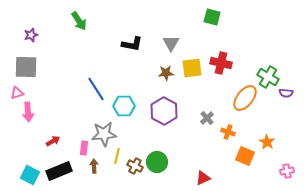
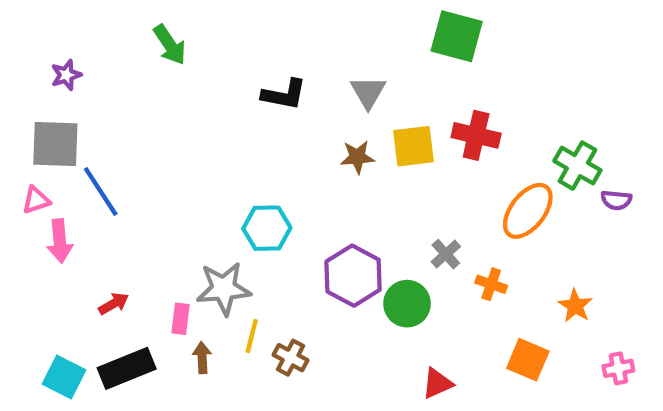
green square: (212, 17) -> (457, 36), size x1.4
blue line: (96, 89) -> (101, 191), moved
purple hexagon: (164, 111) -> (353, 276), moved
orange square: (245, 156) -> (528, 360), moved
green circle: (157, 162) -> (407, 304), moved

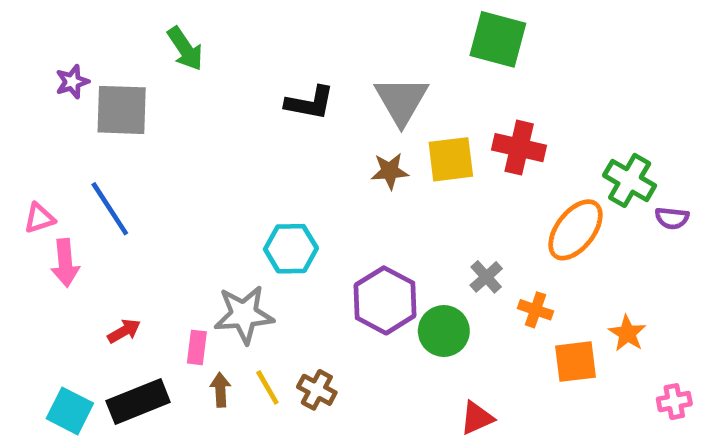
gray triangle: (368, 92) -> (401, 101), size x1.4
gray square: (55, 144) -> (122, 110), moved
yellow line: (252, 336) -> (267, 387), moved, turned -44
orange square: (528, 360) -> (576, 362), moved, turned -30

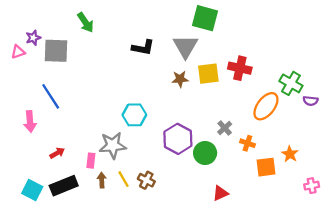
green square: (498, 39) -> (205, 18), moved
pink triangle: (39, 218) -> (18, 52), moved

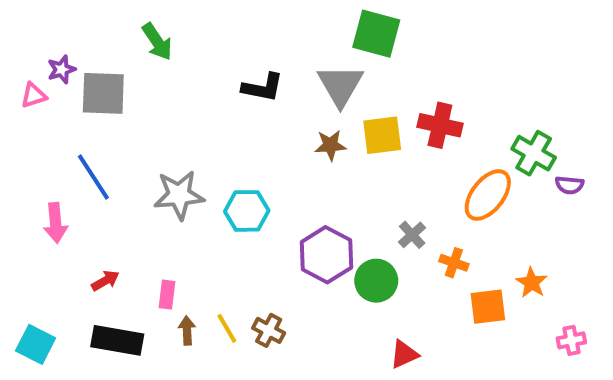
gray star: (113, 145) -> (179, 195), moved
black rectangle: (64, 186) -> (117, 340), turned 32
cyan square: (32, 190) -> (36, 344), moved

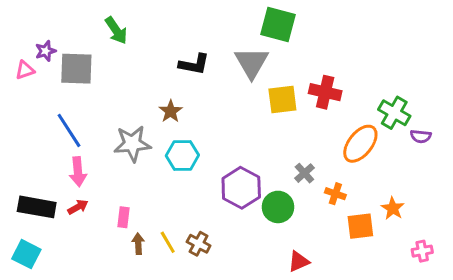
brown star: (330, 145) -> (171, 111), moved, turned -30
pink arrow: (56, 223) -> (78, 172), moved
black rectangle: (117, 340) -> (37, 207), moved

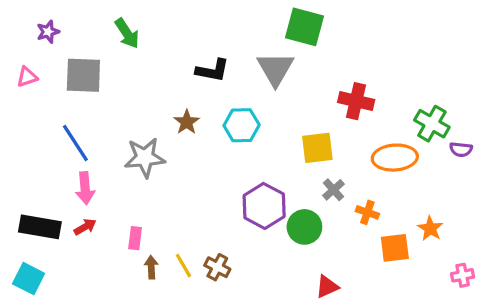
purple star: (46, 51) -> (48, 32), moved
yellow square: (282, 100) -> (317, 148), moved
orange ellipse: (360, 144) -> (395, 158), turned 48
cyan hexagon: (182, 155) -> (242, 125), moved

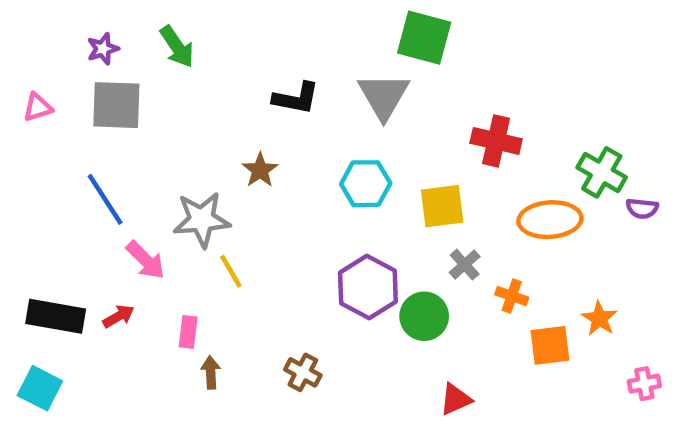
purple star: (48, 32) -> (103, 49), moved
cyan hexagon: (242, 125) -> (366, 184), moved
pink arrow: (85, 188) -> (146, 260), moved, turned -40
yellow line: (183, 266) -> (231, 271), moved

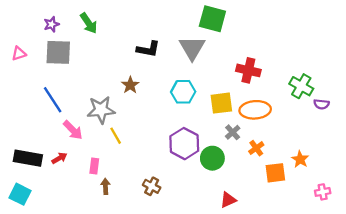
orange ellipse: (550, 220) -> (255, 110), moved
orange cross: (512, 296) -> (256, 148), turned 35

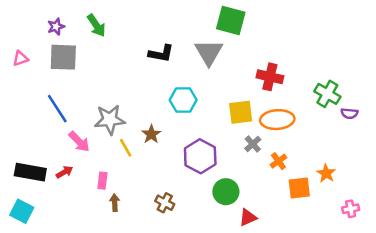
brown star: (130, 85) -> (151, 134), moved
cyan hexagon: (183, 92) -> (183, 100), moved
green circle: (212, 158) -> (226, 192), moved

